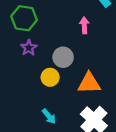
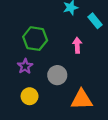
green hexagon: (24, 18) -> (35, 39), moved
yellow circle: (50, 77) -> (30, 96), moved

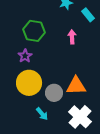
gray circle: (57, 75) -> (54, 93), moved
yellow circle: (30, 96) -> (29, 83), size x1.6

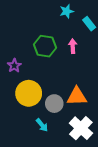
green hexagon: (34, 31) -> (45, 46), moved
purple star: (25, 56) -> (14, 66), moved

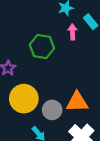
pink arrow: (73, 46) -> (72, 32), moved

